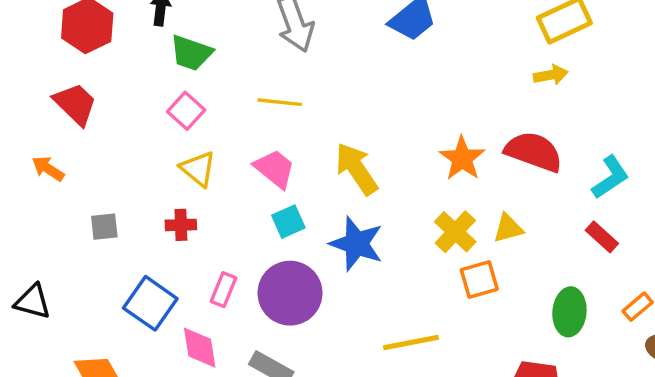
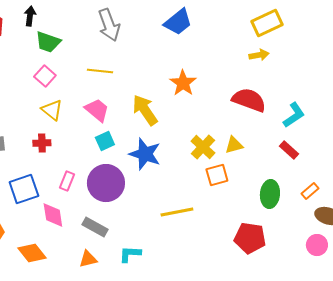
orange star: (462, 158) -> (183, 83), moved
blue square: (150, 303) -> (24, 189), turned 36

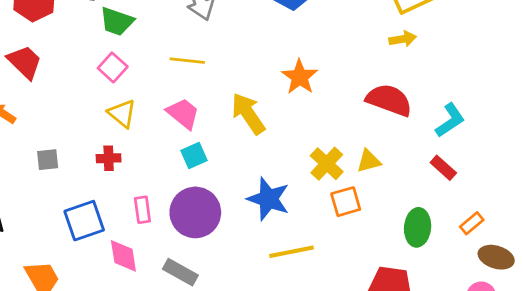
blue star: (145, 154) -> (268, 199), moved
pink rectangle: (67, 181) -> (142, 210), turned -30

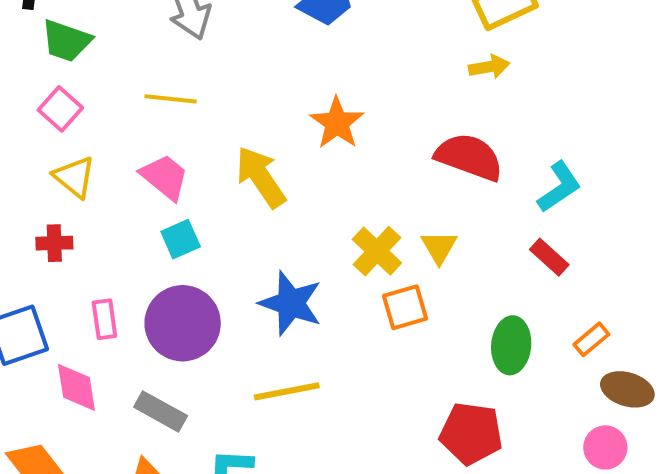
yellow triangle: (369, 161) -> (439, 247), turned -45
yellow line: (292, 252) -> (287, 391), moved

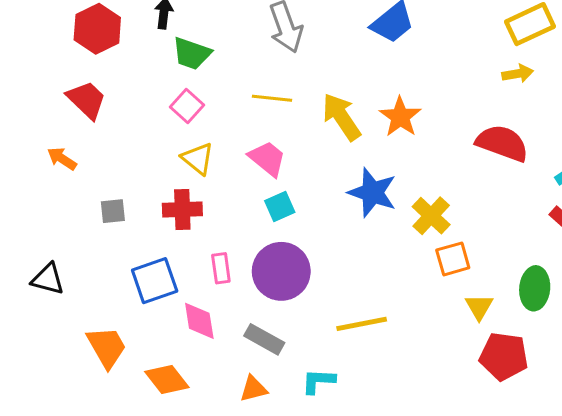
yellow arrow: (261, 177) -> (342, 117), moved
red cross: (54, 243) -> (182, 210), size x1.4
yellow triangle: (439, 247) -> (479, 307), moved
blue star: (291, 303) -> (372, 193), moved

